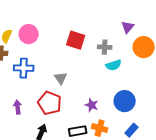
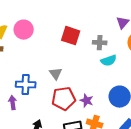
blue cross: (24, 68) -> (26, 85), moved
red pentagon: (50, 103) -> (64, 99), moved, turned -30

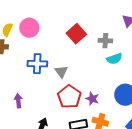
red square: (71, 36) -> (76, 34), turned 30
blue cross: (26, 85) -> (37, 64), moved
red pentagon: (64, 99) -> (69, 97), turned -30

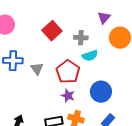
red pentagon: (69, 97) -> (68, 72), moved

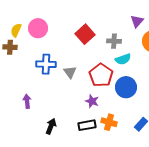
blue circle: (101, 92) -> (126, 87), moved
purple star: (68, 96) -> (92, 101), moved

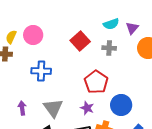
cyan semicircle: (123, 59) -> (111, 24), moved
gray triangle: (70, 72) -> (53, 108), moved, size x1.5
blue circle: (126, 87) -> (121, 105), moved

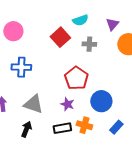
cyan semicircle: (111, 24) -> (80, 20), moved
gray triangle: (53, 108) -> (33, 104), turned -35

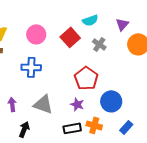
pink circle: (13, 31) -> (36, 34), moved
gray cross: (89, 44) -> (99, 44), turned 32
black arrow: (26, 129) -> (24, 129), moved

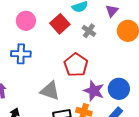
blue circle: (111, 101) -> (119, 89), moved
gray triangle: (43, 104) -> (50, 91), moved
purple star: (77, 104) -> (94, 91), moved, size x1.5

